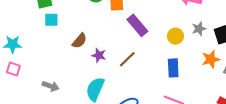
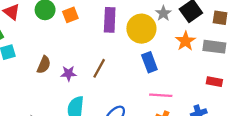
purple rectangle: (137, 25) -> (110, 20), moved, turned 60
yellow circle: (175, 36) -> (141, 29), size x1.6

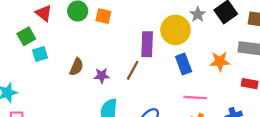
orange square: (70, 15) -> (103, 16), turned 35
purple rectangle: (110, 20) -> (147, 44), moved
orange star: (185, 41) -> (220, 61), moved, turned 30

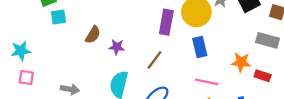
orange star: (220, 61) -> (241, 62), moved
brown line: (133, 70) -> (154, 60), moved

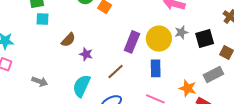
gray rectangle: (267, 40) -> (213, 75), turned -54

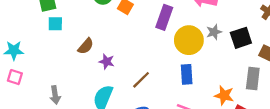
purple rectangle: (132, 42) -> (164, 17), moved
gray rectangle: (213, 75) -> (253, 78), turned -54
gray arrow: (40, 81) -> (55, 95), turned 63

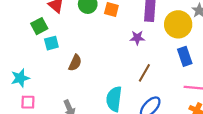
brown semicircle: (86, 46) -> (75, 63), moved
purple star: (107, 62) -> (137, 38), moved

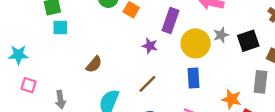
brown semicircle: (75, 63) -> (94, 64), moved
pink square: (28, 102) -> (29, 85), moved

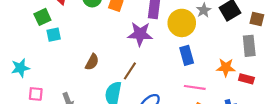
purple star: (150, 46) -> (140, 34), size x1.6
brown line: (147, 84) -> (130, 71), moved

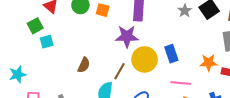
yellow circle: (182, 23) -> (145, 59), moved

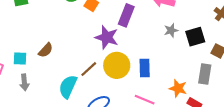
cyan square: (47, 42) -> (20, 58), moved
brown semicircle: (84, 65) -> (46, 50), moved

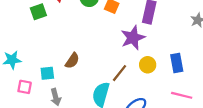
purple star: (107, 37) -> (133, 38), turned -30
yellow circle: (117, 65) -> (148, 65), size x0.6

